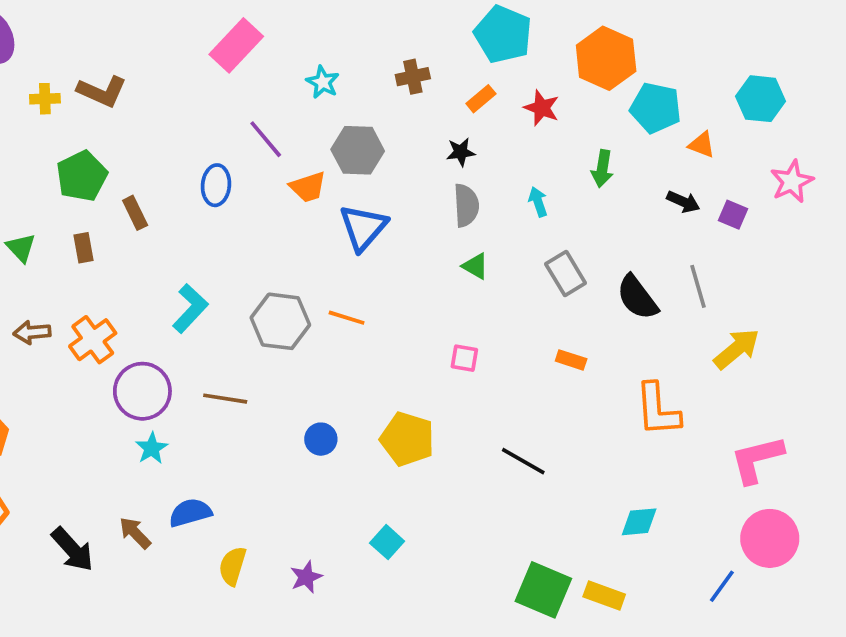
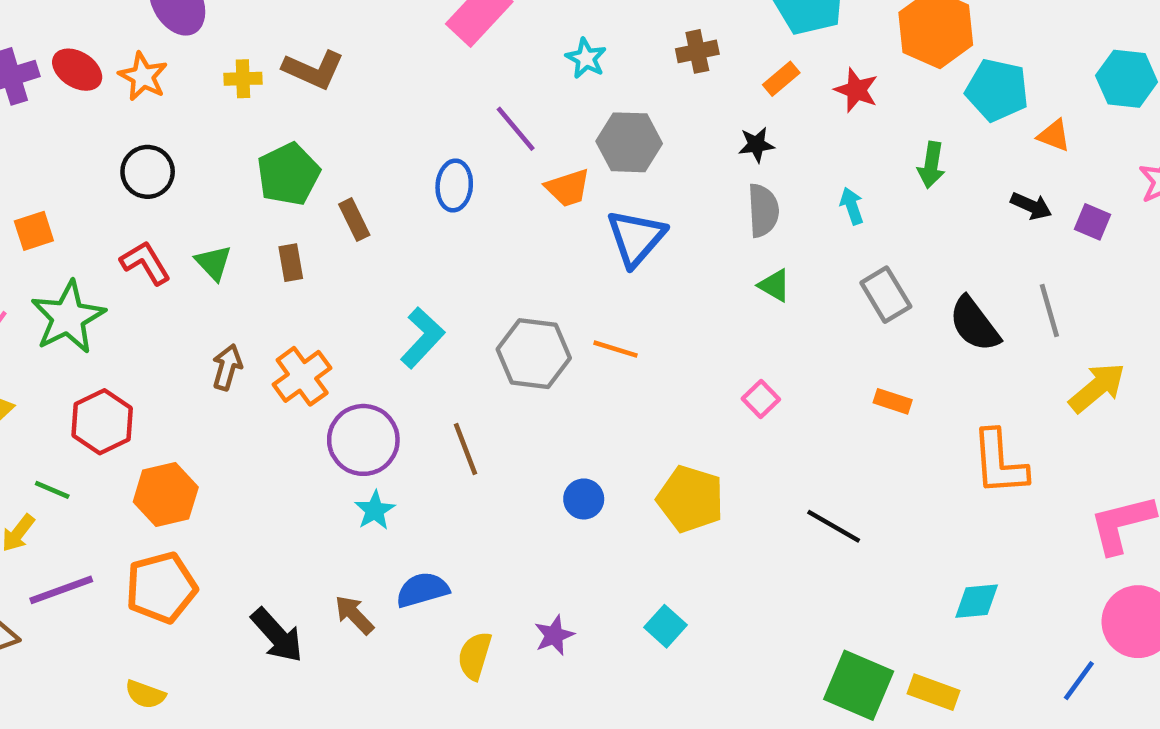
brown arrow: (32, 332) -> (227, 367), turned 111
pink square: (464, 358) -> (761, 399), turned 36
brown line: (225, 399) -> (466, 449), turned 60
purple star: (306, 577) -> (554, 635), moved

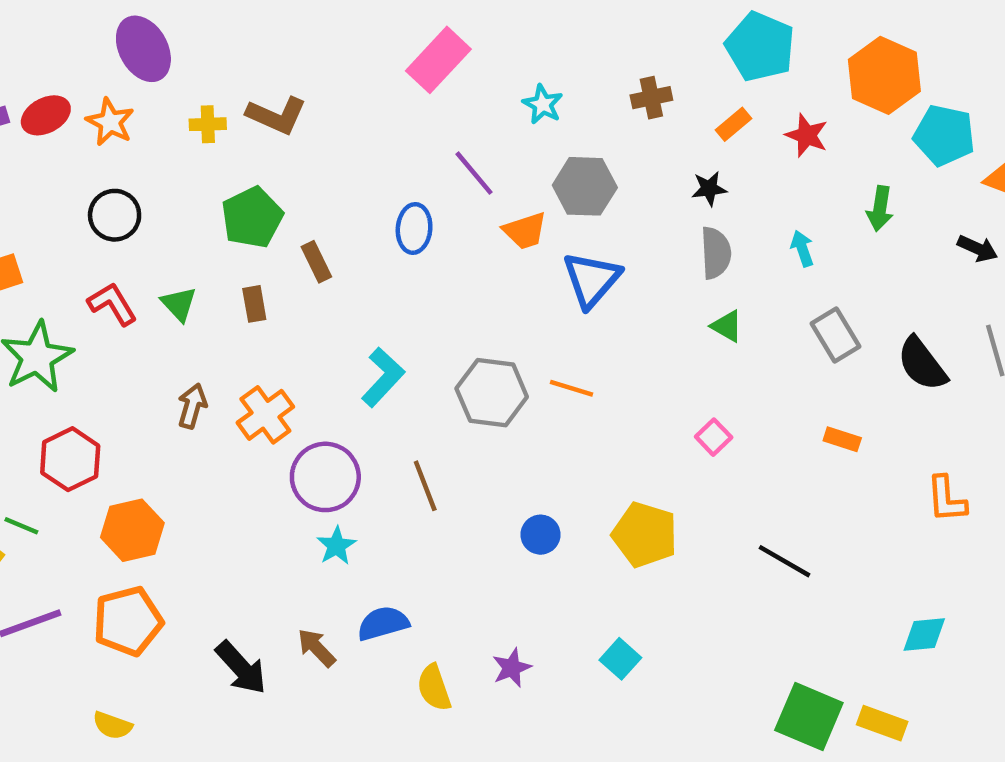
red ellipse: (77, 70) -> (46, 115), turned -60
orange L-shape: (999, 463) -> (946, 499), size x0.7
yellow semicircle: (475, 656) -> (434, 688), turned -36

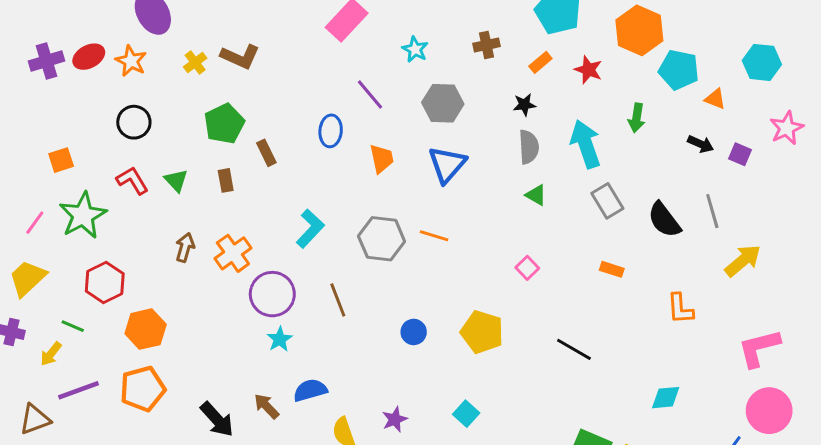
yellow cross: (208, 124) -> (195, 62), turned -35
orange trapezoid: (525, 231) -> (382, 159), moved, turned -84
cyan arrow: (802, 248) -> (586, 144), size x2.0

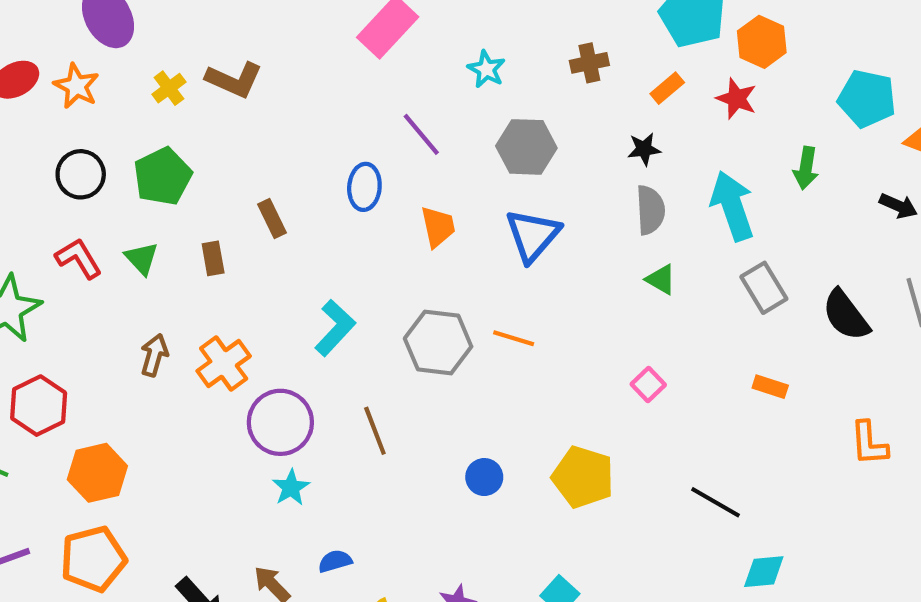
orange hexagon: (639, 30) -> (762, 42), moved, size x0.7
green pentagon: (224, 124) -> (163, 176), moved
blue semicircle: (310, 390) -> (335, 561), size x0.7
cyan diamond: (666, 398) -> (764, 572), moved

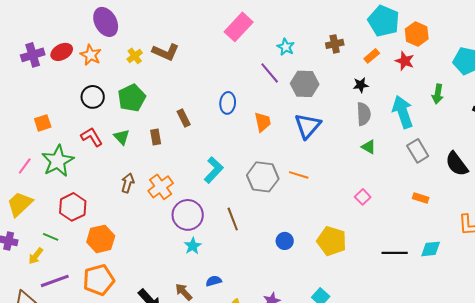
purple line: (421, 134) -> (270, 73), moved
black line: (716, 502) -> (395, 253), turned -30
cyan diamond: (764, 572) -> (431, 249), moved

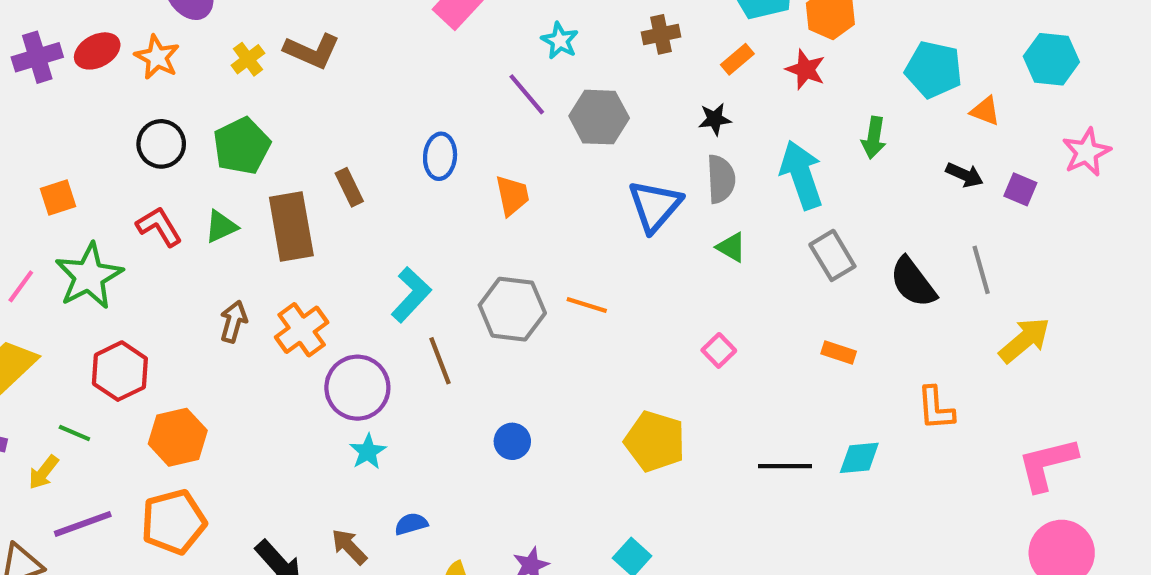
blue triangle: (308, 126) -> (655, 206), moved
green triangle: (122, 137) -> (221, 227), turned 48
brown rectangle: (156, 137) -> (291, 227), size x2.0
brown line: (233, 219) -> (440, 361), moved
blue circle: (285, 241) -> (512, 441), moved

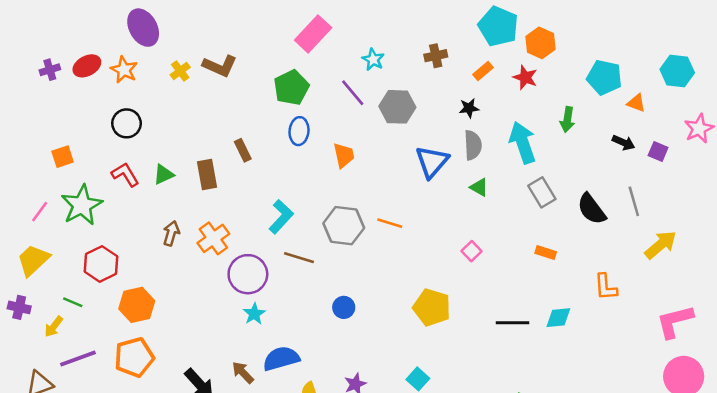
purple cross: (37, 57) -> (50, 70), size x0.7
green pentagon: (242, 146) -> (291, 88), moved
brown rectangle: (291, 227) -> (207, 175), size x0.7
brown line: (440, 361) -> (299, 258), turned -52
blue semicircle: (411, 524) -> (281, 359), size x1.8

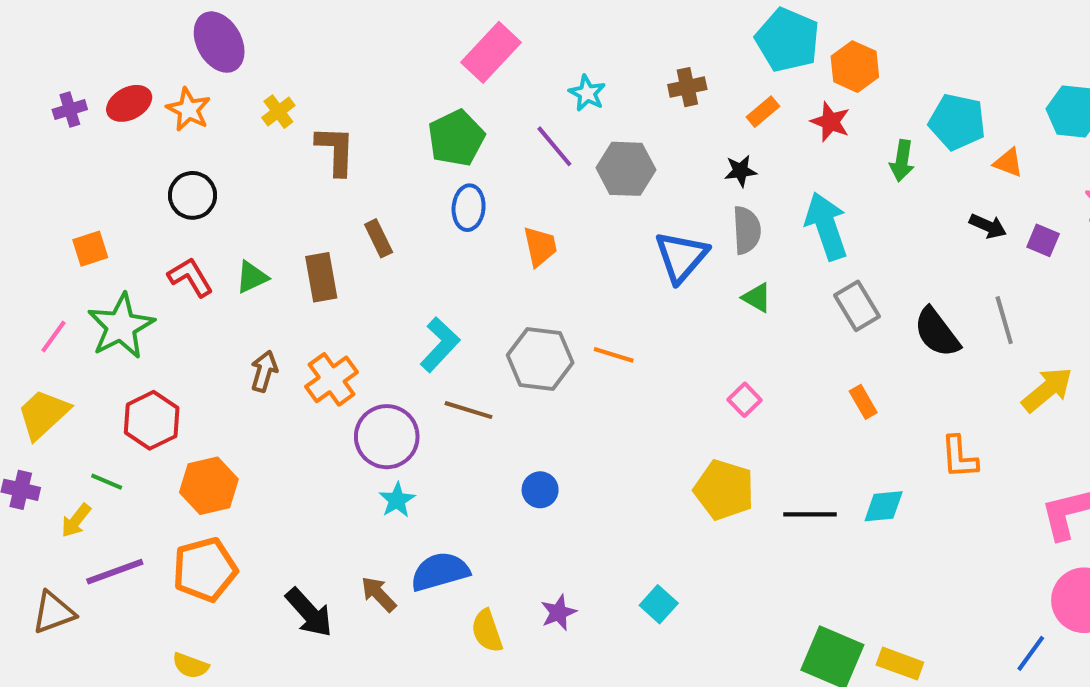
brown L-shape: (220, 66) -> (336, 150), moved, turned -112
green arrow: (567, 120) -> (902, 161), moved
orange rectangle: (546, 252) -> (863, 402), turned 42
yellow pentagon: (432, 307) -> (724, 490), moved

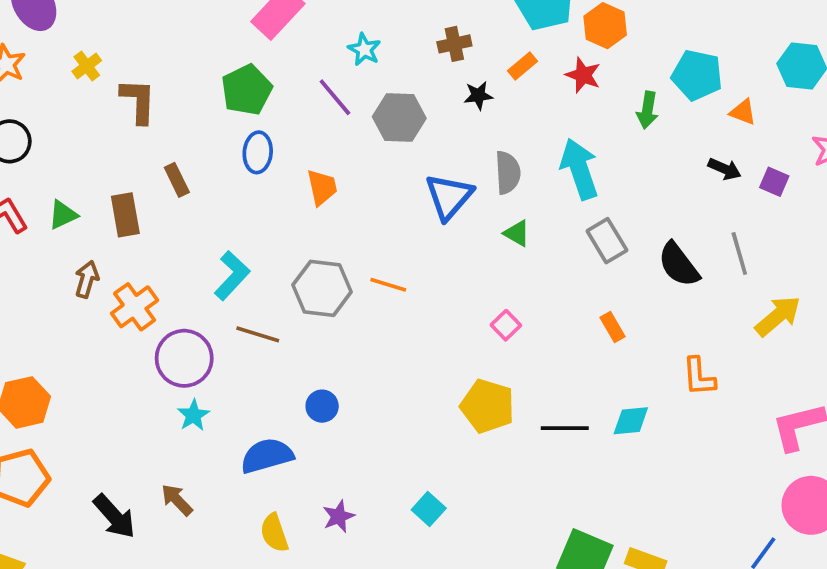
black star: (740, 171) -> (478, 95), moved
brown arrow: (264, 371) -> (87, 279), moved
blue semicircle: (440, 572) -> (267, 456), moved

